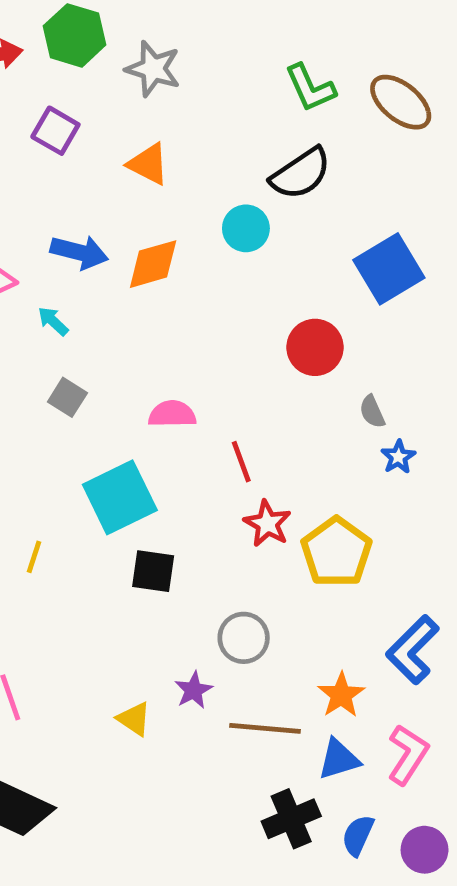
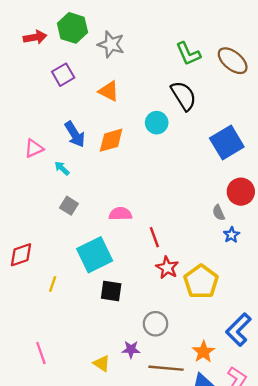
purple square: (55, 131) -> (63, 75), turned 30
black semicircle: (301, 174) -> (184, 96), turned -88
blue arrow: (79, 252) -> (75, 134), turned 44
red circle: (315, 347) -> (241, 192), moved
purple star: (194, 690) -> (131, 349), turned 30

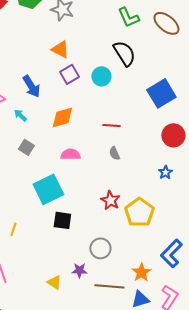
purple square: (63, 75) -> (69, 74), moved
orange diamond: (111, 140) -> (62, 117), moved
gray semicircle: (219, 213) -> (114, 153), moved
red line: (154, 237) -> (111, 125), moved, turned -66
yellow line: (53, 284) -> (13, 229), moved

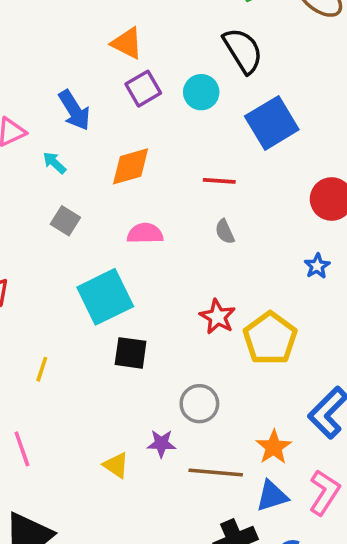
blue square: (161, 93) -> (272, 123), moved

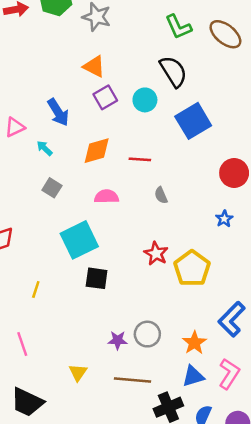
red line: (219, 181) -> (140, 159), moved
gray circle: (199, 404) -> (147, 334), moved
yellow triangle: (116, 465) -> (78, 372), moved, turned 30
brown line: (216, 472) -> (133, 380), moved

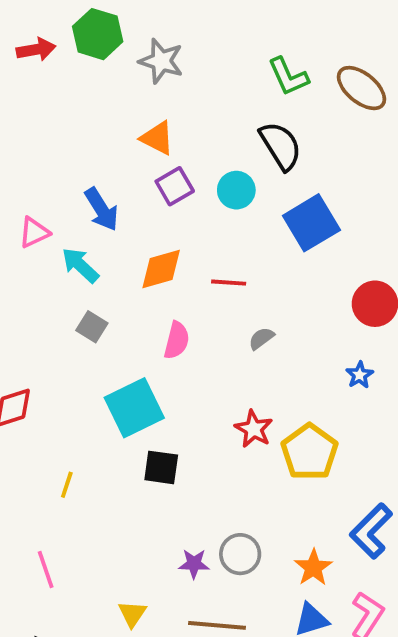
cyan arrow: (45, 148) -> (80, 265), size x1.5
gray semicircle: (161, 195) -> (261, 338), turned 77
pink semicircle: (106, 197) -> (177, 340), turned 105

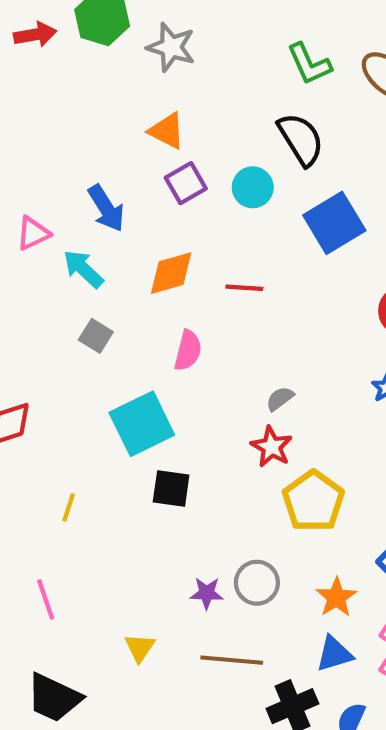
gray semicircle: (261, 338) -> (280, 399), moved
yellow pentagon: (309, 452) -> (313, 501), moved

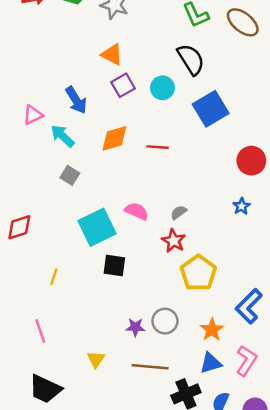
pink semicircle: (188, 351) -> (137, 211), moved, turned -80

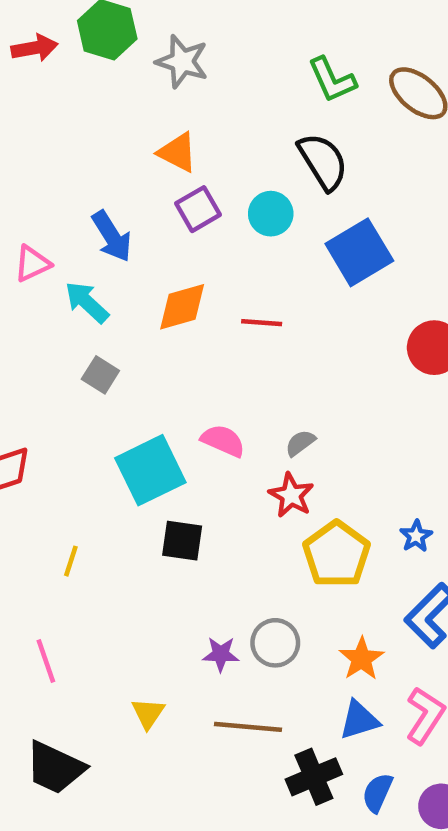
blue star: (241, 206) -> (416, 536), moved

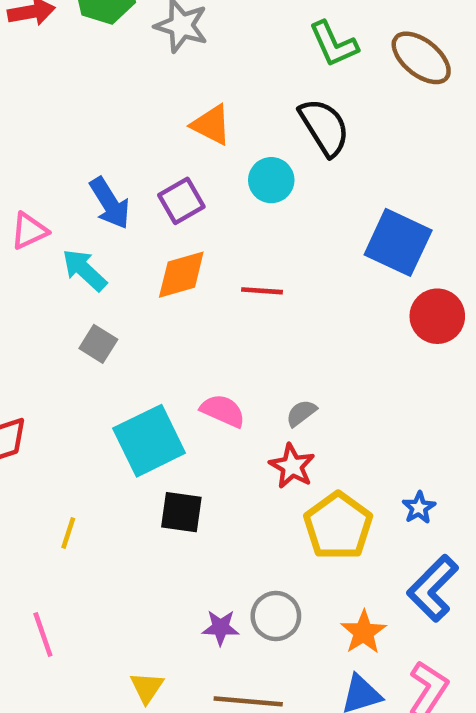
orange triangle: (178, 152) -> (211, 125), moved
purple square: (198, 209) -> (181, 201), moved
blue square: (359, 252) -> (398, 242), moved, turned -34

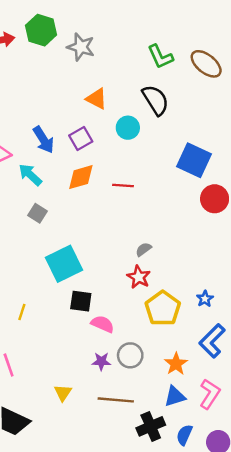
pink semicircle: (223, 411) -> (103, 324), moved

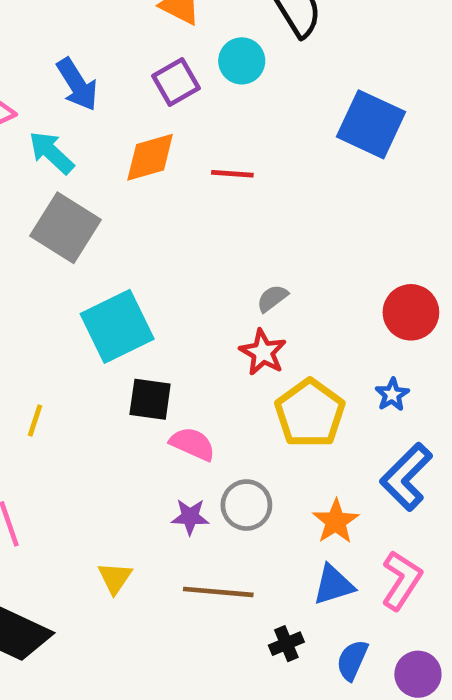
purple square: (81, 139) -> (176, 82), moved
red circle: (215, 199) -> (411, 312), moved
gray square: (37, 213) -> (66, 228), size x1.8
black cross: (151, 426) -> (286, 644), size x0.6

